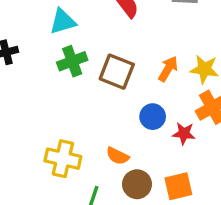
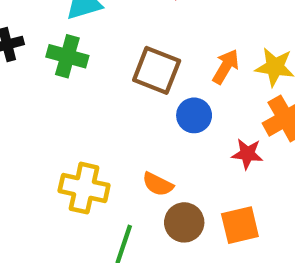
green cross: (72, 61) -> (67, 56), moved, turned 36
blue circle: (153, 117) -> (194, 115), moved

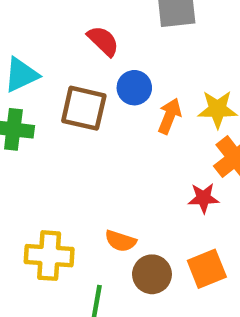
brown square: (157, 70) -> (84, 108), moved
blue circle: (194, 115) -> (134, 88), moved

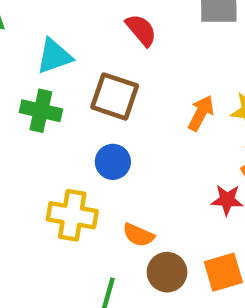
blue circle: (134, 88) -> (113, 162), moved
yellow cross: (49, 256) -> (72, 215), moved

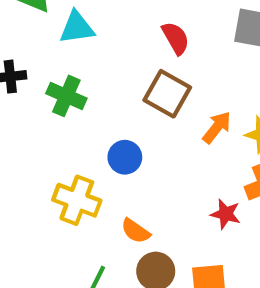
cyan triangle: (54, 56) -> (77, 28), moved
brown square: (115, 96) -> (167, 94), moved

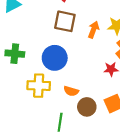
green cross: (66, 96) -> (15, 54), moved
blue circle: (125, 157) -> (55, 58), size x1.5

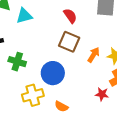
yellow cross: (39, 86) -> (33, 95), turned -30

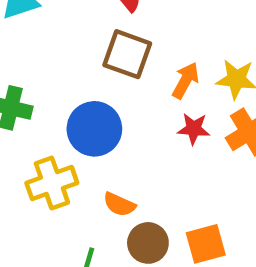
red star: (102, 94) -> (194, 129), moved

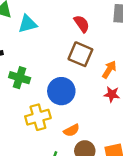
orange semicircle: (119, 204) -> (72, 130), turned -56

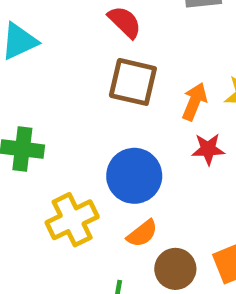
blue circle: (61, 91) -> (134, 176), moved

